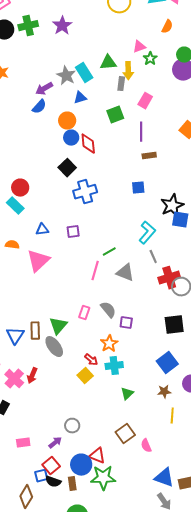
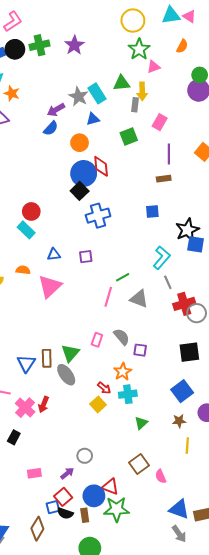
green star: (150, 59) -> (139, 49), moved, size x1.5
purple line: (141, 132) -> (169, 154), moved
blue circle: (71, 138) -> (84, 173), moved, size x1.6

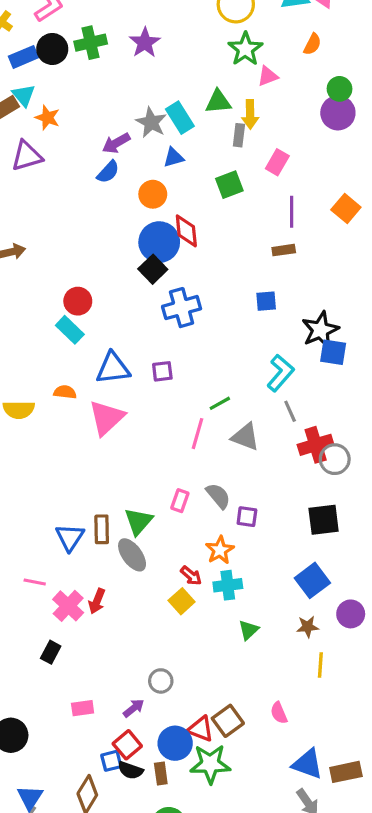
blue triangle: (54, 255) -> (113, 368), size x1.6
brown square: (139, 464) -> (228, 721), moved

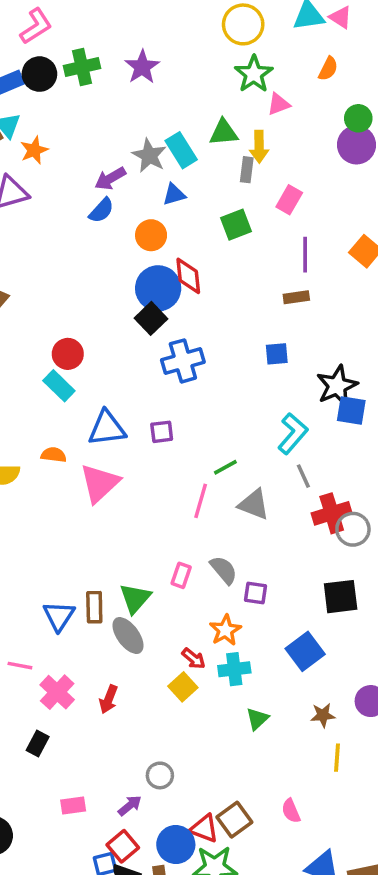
orange star: (47, 118) -> (34, 150), turned 30
blue square: (312, 580) -> (305, 651), moved
red arrow: (97, 601) -> (109, 699), moved

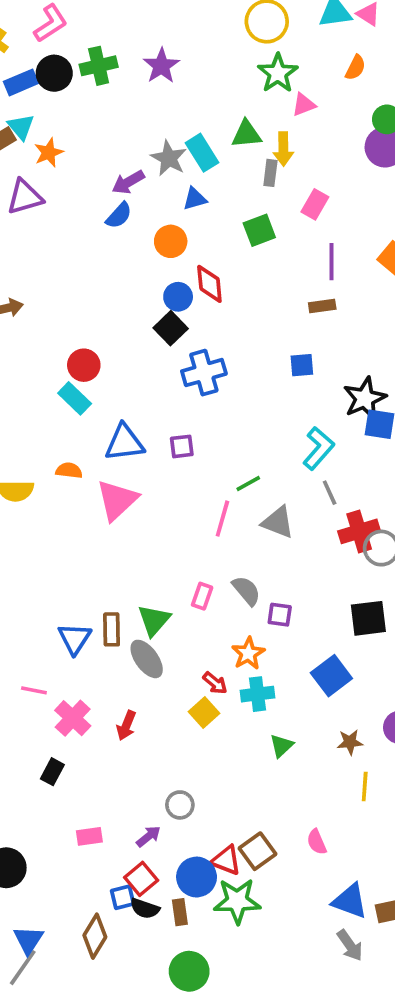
blue circle: (158, 288) -> (178, 297), size x0.6

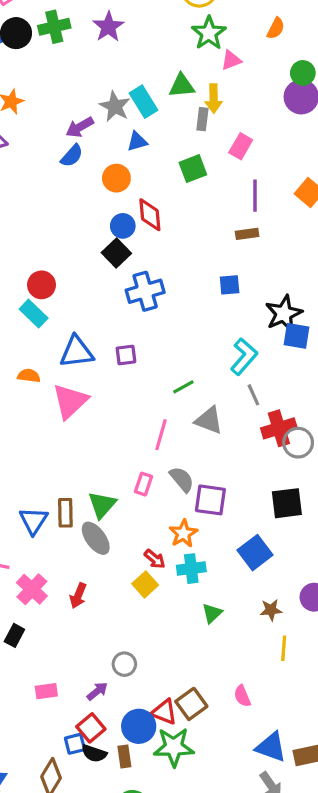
pink line: (222, 519) -> (161, 435), moved
purple square: (280, 615) -> (210, 500), size x1.5

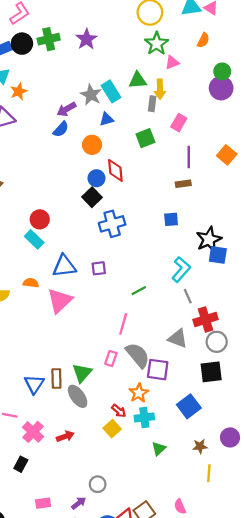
gray triangle: (209, 420) -> (178, 338), moved
gray circle: (298, 443) -> (217, 342), moved
gray semicircle: (182, 479) -> (138, 355), size x1.4
red arrow: (78, 596) -> (65, 436), turned -132

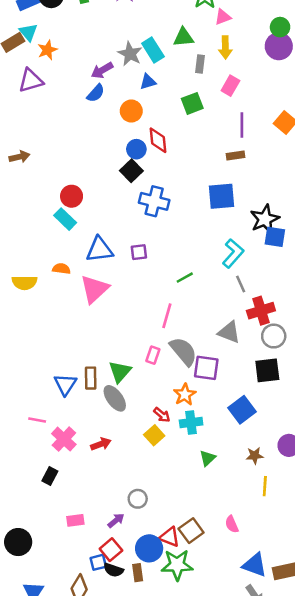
yellow arrow: (160, 89) -> (225, 47), moved
blue square: (171, 219) -> (222, 196), size x1.6
blue cross: (112, 224) -> (154, 201), turned 30

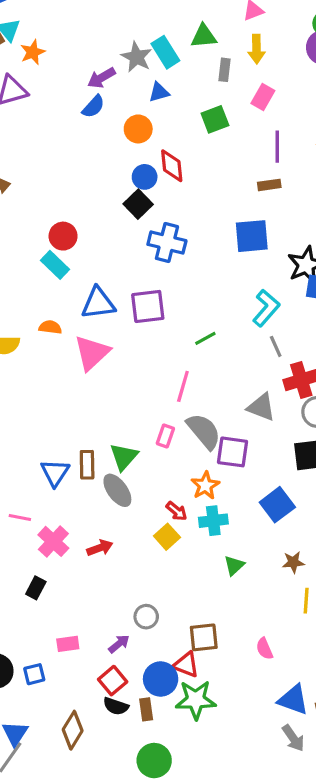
purple square: (139, 252) -> (148, 306), size x1.6
brown square: (191, 531) -> (204, 637), moved, turned 30
blue square: (98, 562) -> (34, 674), moved

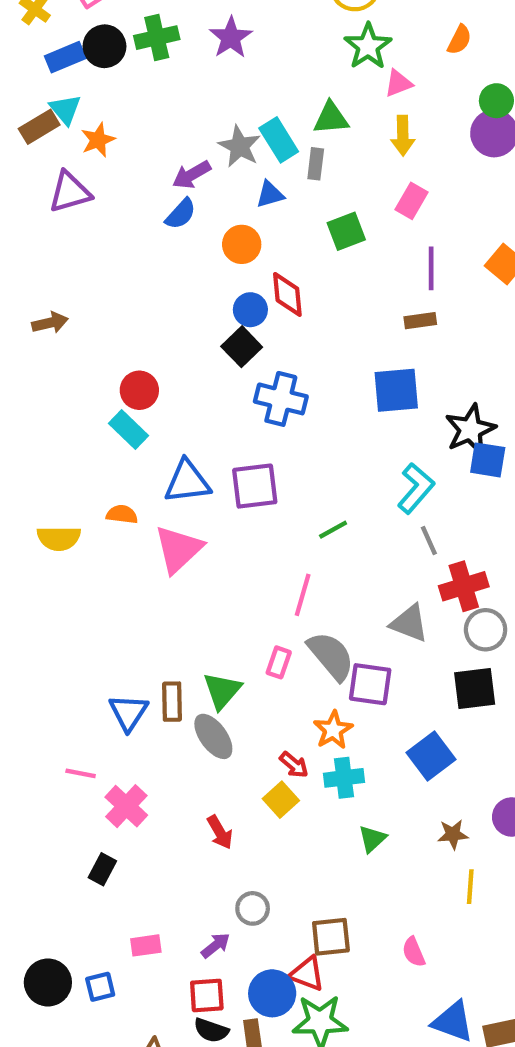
gray rectangle: (225, 70) -> (316, 164), moved
red arrow: (100, 548) -> (220, 832), moved, turned 80
red square: (113, 681) -> (207, 996), turned 36

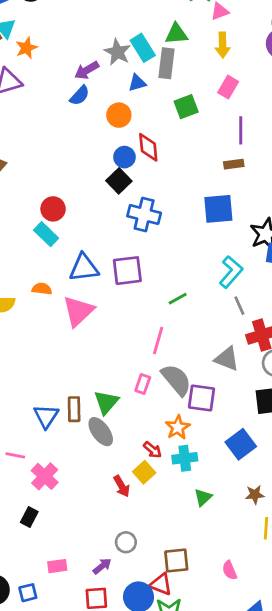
gray rectangle: (316, 164) -> (167, 63), size x1.5
red arrow: (220, 832) -> (122, 486), moved

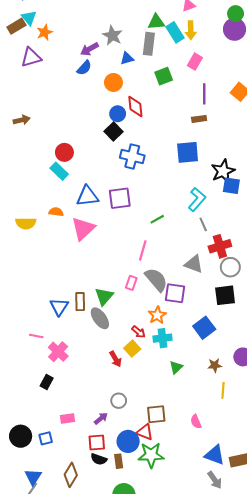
cyan rectangle: (143, 48) -> (175, 32), moved

